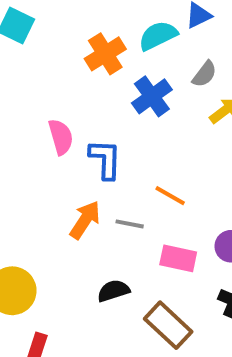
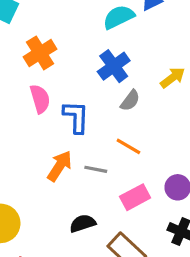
orange cross: (105, 54) -> (40, 53), moved
gray semicircle: (205, 74) -> (130, 101), moved
pink rectangle: (178, 258) -> (135, 197), turned -40

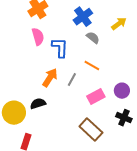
gray semicircle: (130, 101) -> (93, 38), turned -88
gray line: (96, 169) -> (72, 80), turned -72
black semicircle: (83, 223) -> (38, 104), moved

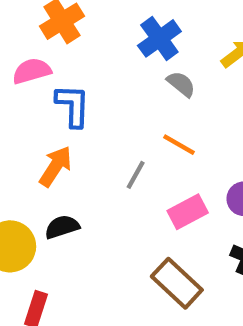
pink semicircle: (38, 37) -> (32, 71), moved, turned -90
blue L-shape: (60, 48) -> (73, 106), moved
orange arrow: (50, 78) -> (56, 166), moved

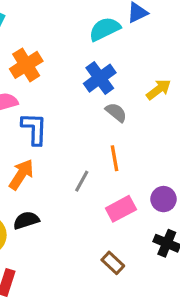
orange line: (179, 145) -> (114, 158), turned 50
brown rectangle: (177, 283) -> (113, 263), size x0.6

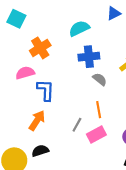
cyan semicircle: (105, 29) -> (79, 28), moved
blue cross: (100, 78) -> (89, 57), turned 30
pink rectangle: (121, 209) -> (96, 134), moved

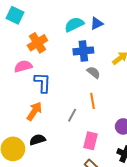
blue triangle: (114, 13) -> (97, 23), moved
pink rectangle: (96, 134) -> (90, 141), moved, turned -48

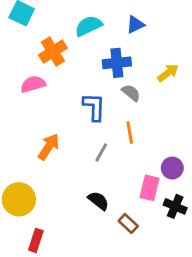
cyan semicircle: (74, 24) -> (88, 26), moved
blue L-shape: (43, 83) -> (94, 107), moved
black semicircle: (37, 140) -> (98, 201), moved, turned 56
pink rectangle: (90, 141) -> (150, 188), moved

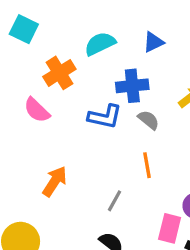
pink semicircle: (33, 84) -> (37, 110), turned -120
blue L-shape: (94, 107) -> (105, 117), moved, turned 100
gray line: (101, 152) -> (115, 201), moved

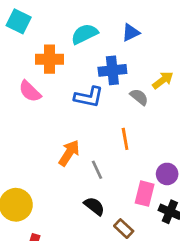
orange cross: (59, 73) -> (49, 59), turned 32
gray semicircle: (149, 120) -> (139, 97), moved
orange arrow: (55, 181) -> (69, 153), moved
gray line: (115, 201) -> (97, 170), turned -54

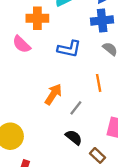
blue cross: (112, 70) -> (102, 20), moved
gray line: (97, 170) -> (76, 108), turned 63

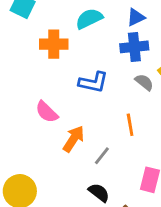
pink semicircle: (22, 44) -> (47, 112), moved

